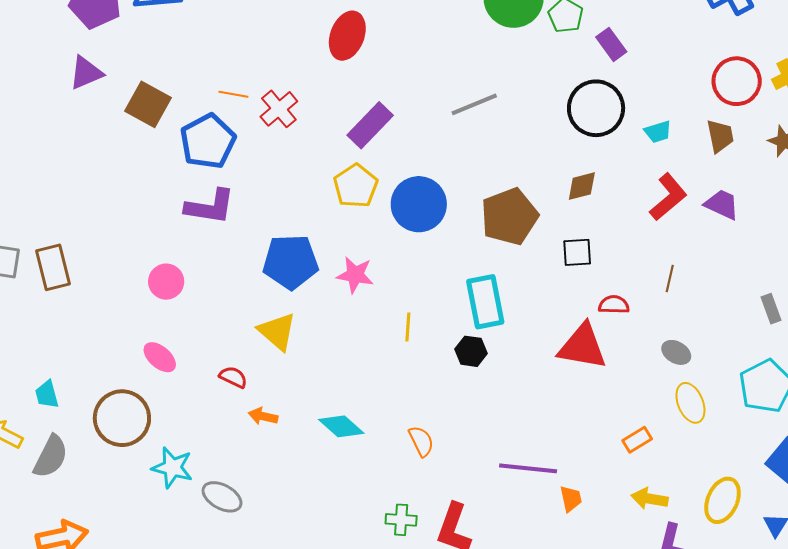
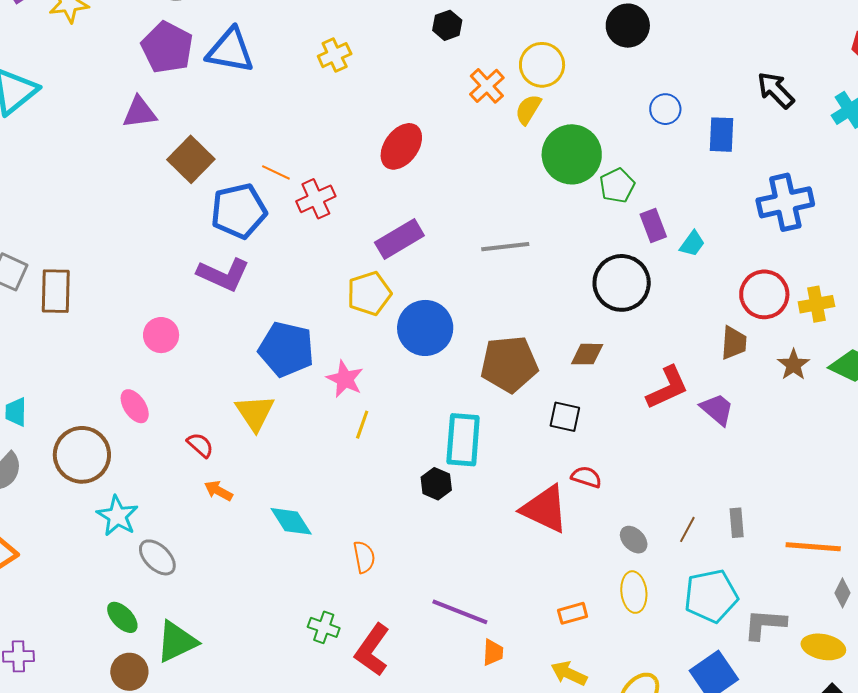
cyan trapezoid: (658, 132) -> (692, 244), moved, turned -52
brown line: (670, 279) -> (687, 529), moved
yellow line: (408, 327) -> (362, 425), moved

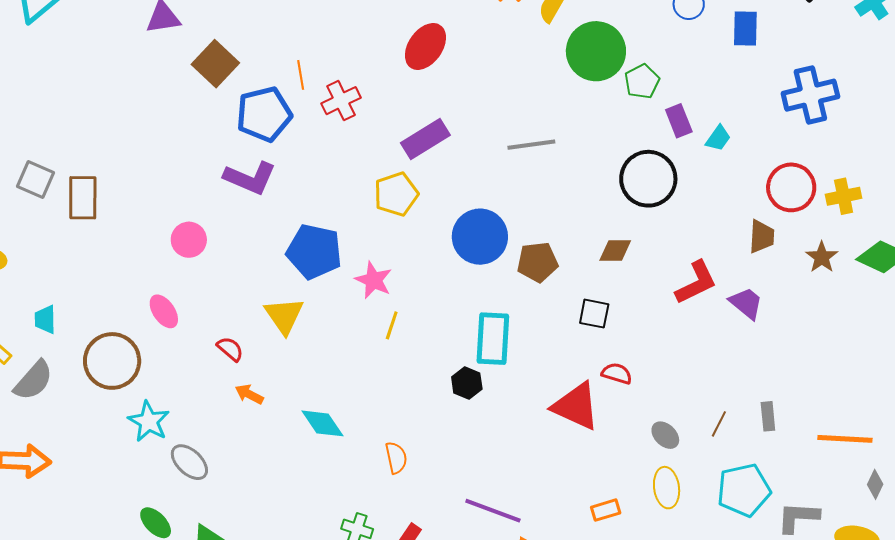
orange line: (276, 172) -> (301, 75), turned 56
blue circle: (425, 328) -> (480, 237), moved
brown pentagon: (509, 364) -> (537, 262), size x0.7

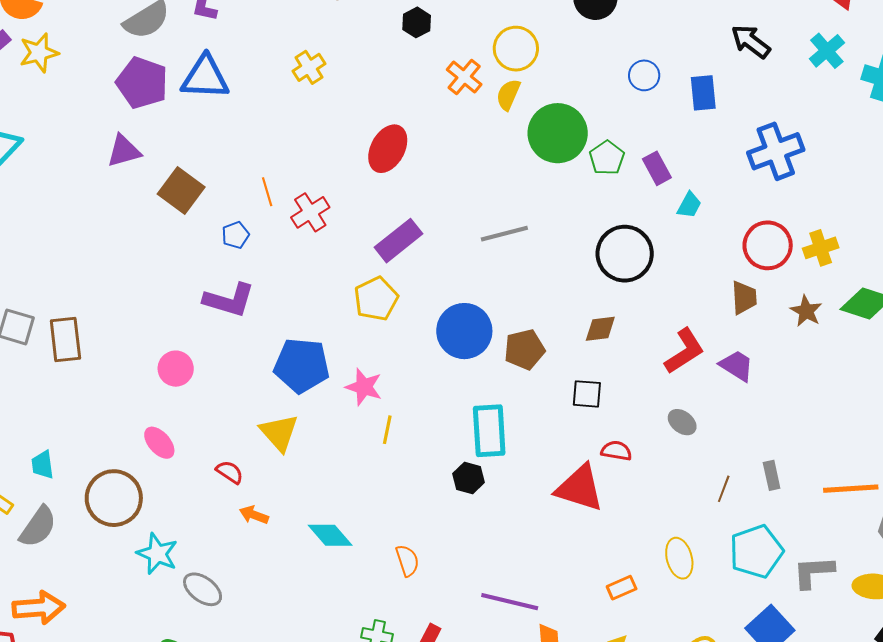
blue pentagon: (264, 114) -> (235, 235), size x0.5
purple rectangle: (679, 121) -> (657, 168), moved
gray ellipse: (665, 435) -> (682, 422), moved

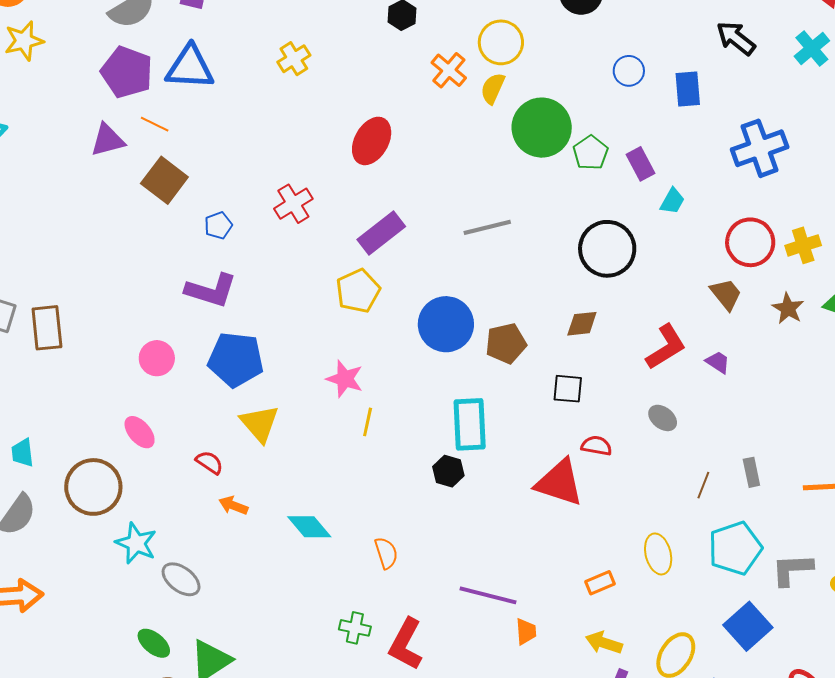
orange line: (267, 192) -> (155, 124), moved, turned -48
brown trapezoid: (744, 298) -> (726, 294), turned -36
blue pentagon: (302, 365) -> (236, 359), moved
purple trapezoid: (737, 366) -> (718, 362), size x0.7

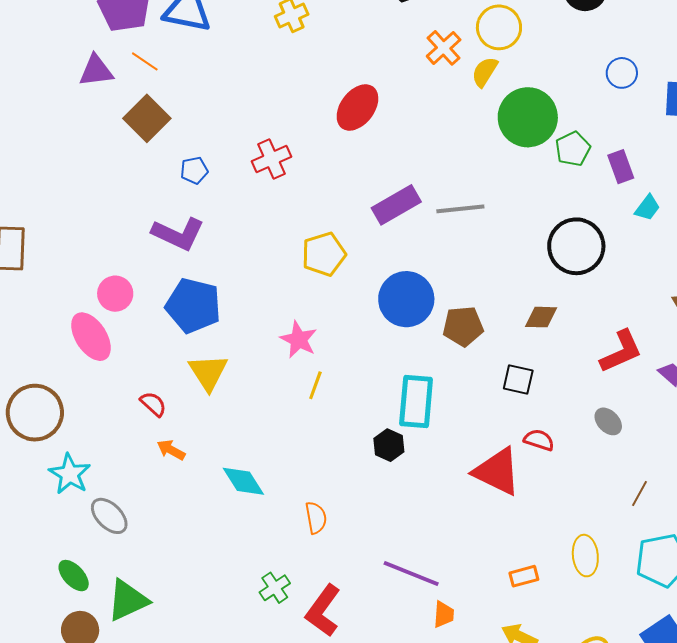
purple rectangle: (381, 233) -> (396, 205), moved
pink ellipse: (140, 432) -> (91, 337), moved, size x1.4
green cross: (355, 628) -> (275, 588), turned 36

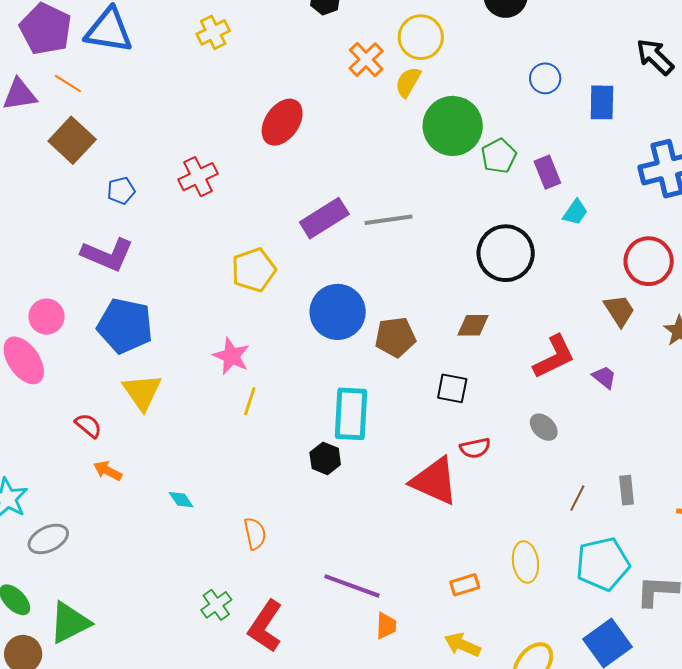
red semicircle: (539, 440) -> (475, 448), turned 152
cyan diamond: (243, 481) -> (181, 500), size x0.6
gray ellipse: (109, 516) -> (48, 539), turned -69

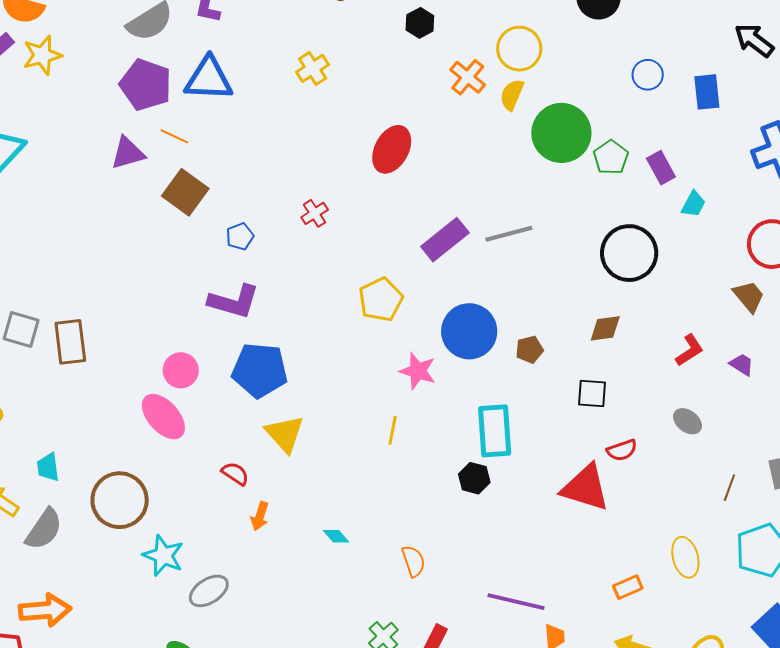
red cross: (198, 177) -> (315, 213), size x0.7
brown pentagon: (395, 337) -> (529, 349), size x0.7
pink star: (231, 356) -> (418, 371), moved
red L-shape: (554, 357) -> (689, 350), size x0.7
orange arrow: (108, 471) -> (260, 516), turned -92

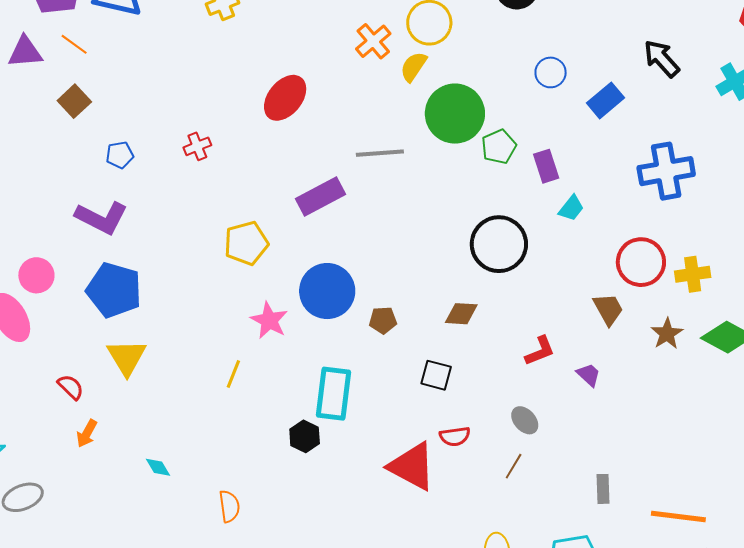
blue rectangle: (707, 92) -> (605, 100), turned 45
brown square: (185, 192) -> (74, 101), size x0.7
gray line: (509, 234) -> (380, 153), moved
brown line: (729, 488) -> (514, 466), moved

